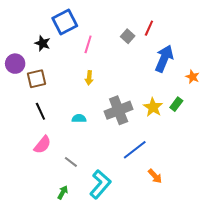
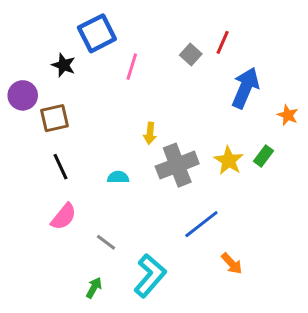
yellow arrow: (89, 78) -> (150, 133), moved

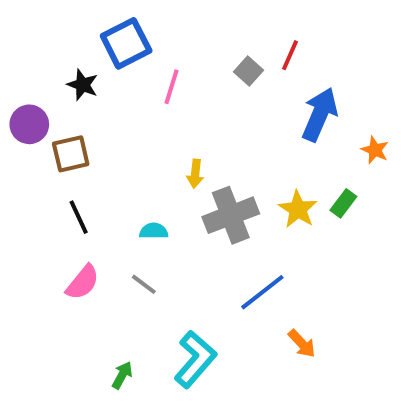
gray line: (106, 242) -> (144, 284), moved

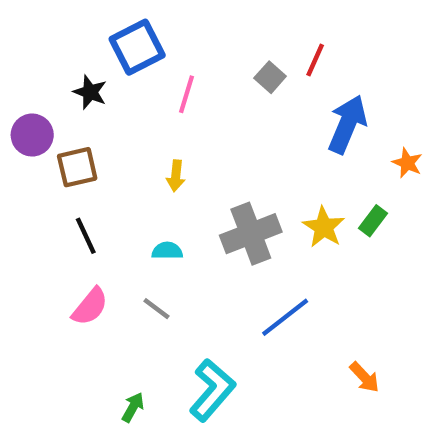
yellow arrow: (195, 174) -> (176, 176), moved
orange arrow: (302, 344) -> (364, 377), moved

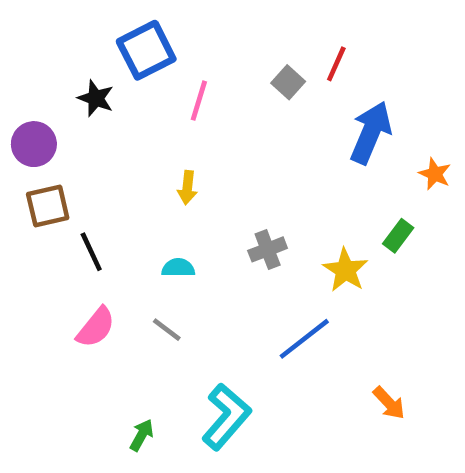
brown square: (77, 167) -> (48, 206), moved
yellow star: (324, 227) -> (345, 270), moved
gray cross: (251, 234) -> (268, 249), size x0.6

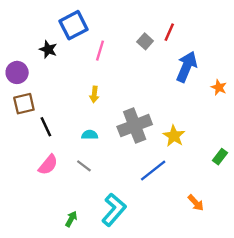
green rectangle: (398, 236) -> (220, 157), moved
gray cross: (268, 249) -> (135, 126), size x1.8

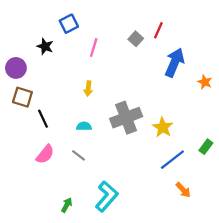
blue square: (74, 25) -> (69, 24), size x0.7
brown square: (24, 104) -> (22, 97), turned 30
blue line: (153, 170) -> (172, 160), moved

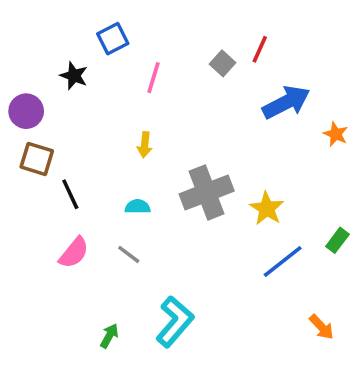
blue arrow: (175, 63) -> (286, 102), turned 40
orange arrow: (183, 190) -> (322, 327), moved

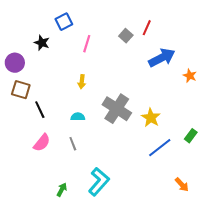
gray cross: (207, 193) -> (117, 109), turned -36
gray line: (129, 254) -> (73, 144), turned 32

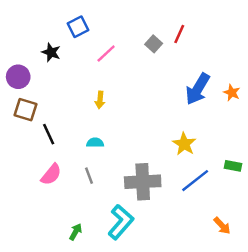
pink line: (87, 44) -> (106, 54), turned 30
blue arrow: (162, 58) -> (198, 89), moved, turned 148
gray cross: (117, 109) -> (143, 182), moved, turned -36
green rectangle: (191, 136) -> (233, 166), turned 64

